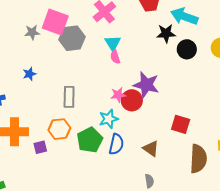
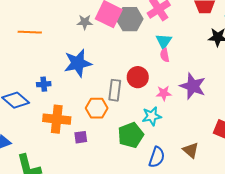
gray hexagon: (72, 38) -> (130, 19), moved
blue star: (29, 74) -> (78, 63), size x2.0
red circle: (132, 100) -> (138, 77), moved
orange hexagon: (59, 129) -> (97, 108), moved
blue semicircle: (116, 144) -> (157, 157), moved

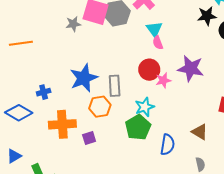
blue star: (78, 63) -> (84, 78), moved
red circle: (138, 77) -> (149, 70), moved
cyan star: (152, 116) -> (145, 107), moved

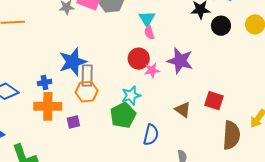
gray rectangle: (115, 86) -> (87, 75), moved
blue cross: (44, 92) -> (45, 83), moved
brown triangle: (200, 132) -> (183, 110), moved

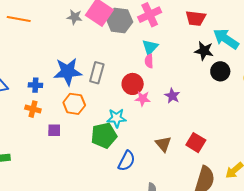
purple star: (180, 61) -> (172, 96), size x0.6
gray rectangle: (87, 75) -> (97, 73), moved
orange cross: (48, 106) -> (33, 109), size x0.6

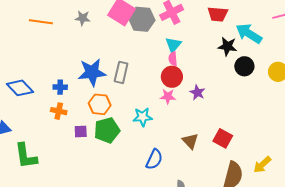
gray star: (75, 17) -> (83, 18), moved
red circle: (133, 84) -> (172, 77), moved
green pentagon: (104, 135) -> (107, 130), moved

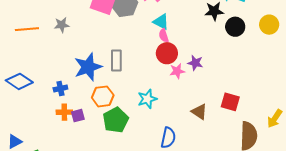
gray star: (83, 18) -> (62, 25), moved
cyan triangle: (173, 45) -> (161, 22), turned -30
blue diamond: (20, 88) -> (19, 81), moved
pink star: (168, 96) -> (177, 71), moved
purple square: (81, 132) -> (78, 116), moved

